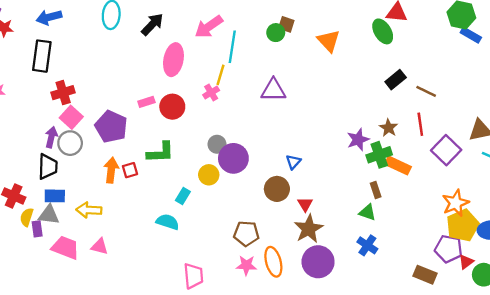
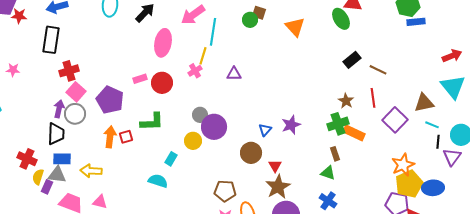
blue rectangle: (471, 35) -> (416, 22), turned -36
purple triangle: (273, 90) -> (234, 74), moved, size x0.7
purple star: (358, 140) -> (291, 125), moved
purple rectangle: (37, 229) -> (47, 187), turned 32

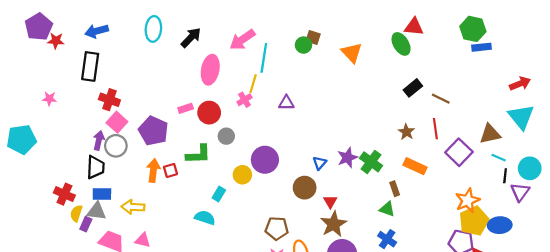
red cross: (69, 71) -> (109, 100), turned 36
gray circle: (200, 115) -> (226, 136), moved
green cross: (338, 124) -> (371, 162), moved, turned -35

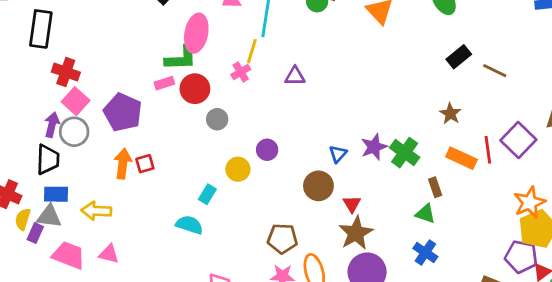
red line: (435, 129) -> (488, 150), moved
green L-shape: (198, 154) -> (181, 58), moved
purple circle: (265, 160) -> (267, 150), size x0.6

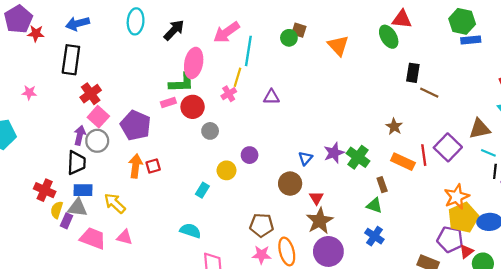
black rectangle: (459, 57) -> (413, 73), moved, turned -42
red cross: (66, 72) -> (91, 94), turned 35
yellow arrow: (96, 211) -> (115, 203), turned 40
cyan semicircle: (189, 225) -> (190, 231), moved

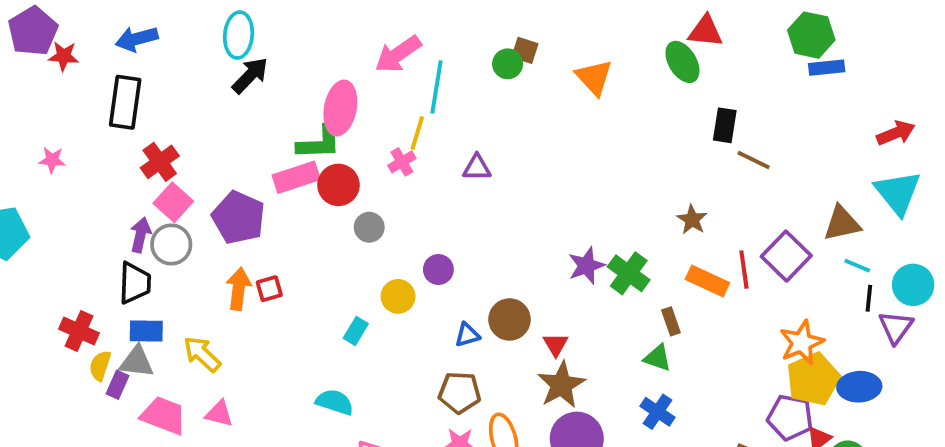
black arrow: (174, 30) -> (250, 75), moved
pink rectangle: (168, 102) -> (296, 177), size x1.6
blue triangle: (305, 158) -> (467, 335), moved, turned 32

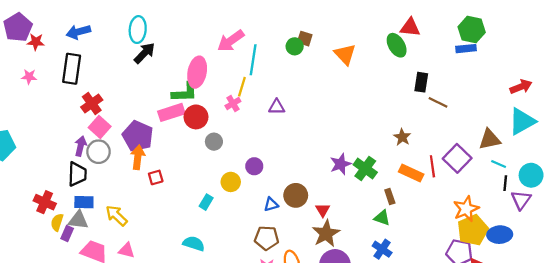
blue rectangle: (827, 68) -> (466, 49), moved
pink star: (52, 160) -> (29, 77), moved
cyan triangle: (898, 193) -> (522, 121), turned 40
orange arrow: (239, 289) -> (138, 157), moved

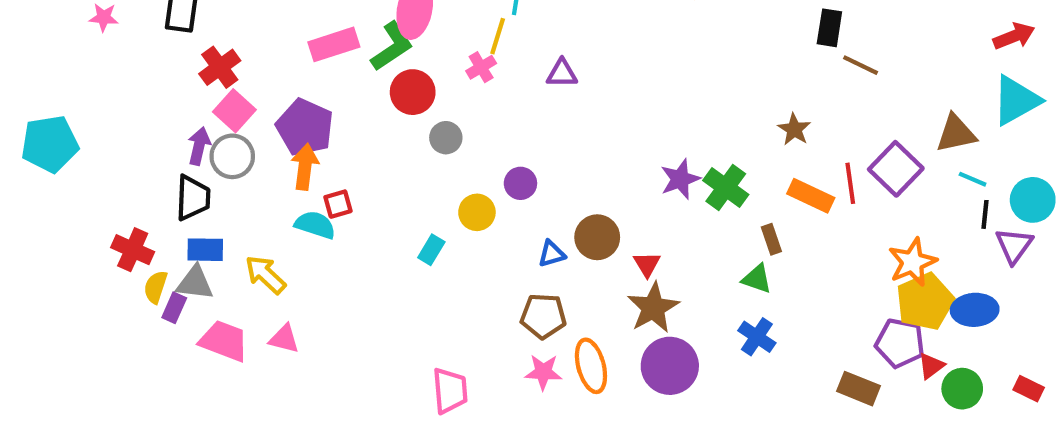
green L-shape: (185, 92) -> (392, 46), turned -32
pink rectangle: (171, 112) -> (334, 44), moved
cyan semicircle: (194, 244) -> (315, 225), moved

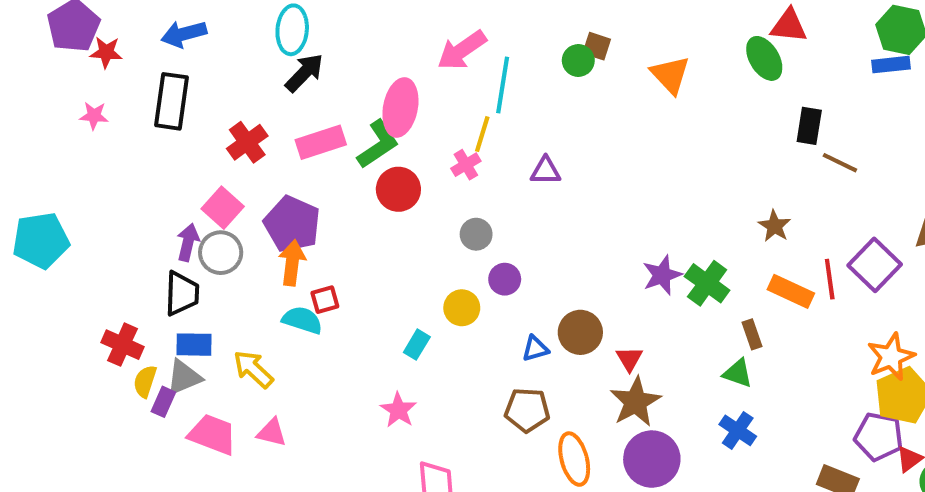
red cross: (220, 67) -> (247, 142), moved
gray circle: (446, 138) -> (476, 234), moved
gray triangle: (195, 283) -> (184, 377), turned -30
pink star: (543, 372) -> (398, 410), moved, turned 30

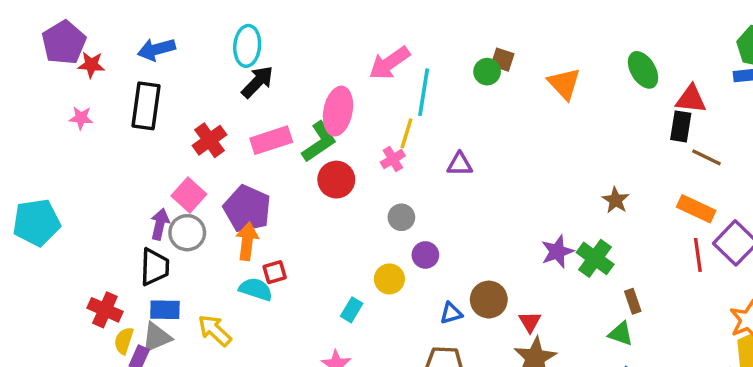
red triangle: (789, 26) -> (691, 99), moved
brown star: (774, 226) -> (616, 200), moved
orange rectangle: (791, 291) -> (696, 209), moved

